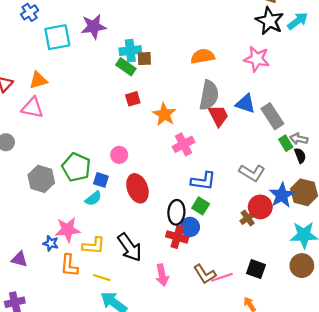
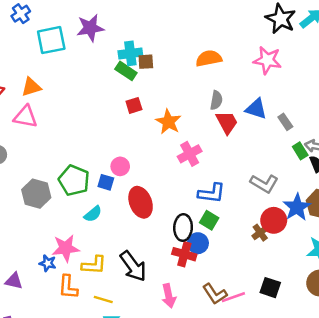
gray semicircle: (209, 95) -> (216, 100), size x0.6
gray rectangle: (272, 116) -> (285, 122), size x0.6
blue square: (101, 180) -> (106, 182), moved

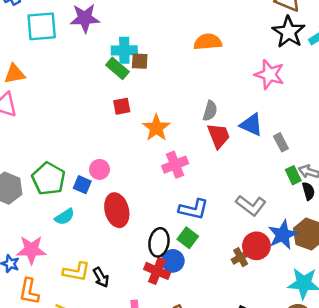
orange semicircle: (209, 58) -> (208, 42), moved
yellow L-shape: (94, 265) -> (76, 272), moved
black arrow: (133, 266) -> (101, 277), size x0.6

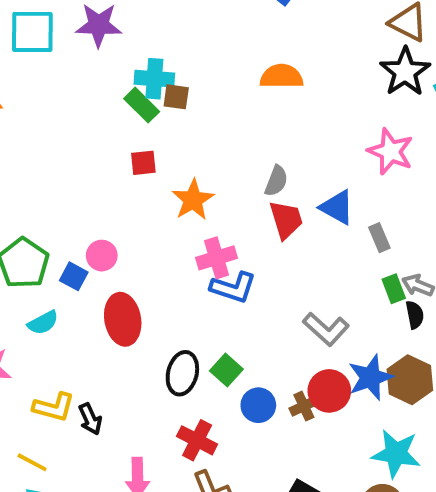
pink star: (269, 74) -> (391, 152), moved
blue L-shape: (194, 209) -> (233, 287), moved
blue circle: (173, 261) -> (258, 405), moved
red cross: (157, 271) -> (197, 440), moved

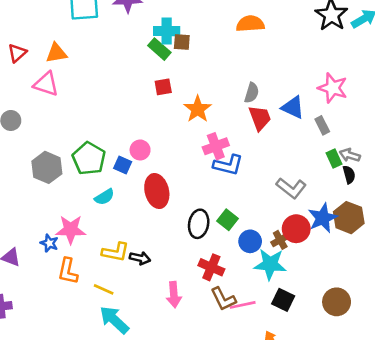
pink star: (391, 152) -> (333, 88), moved
black arrow: (90, 419) -> (140, 258), turned -48
cyan star: (396, 454) -> (270, 264), moved

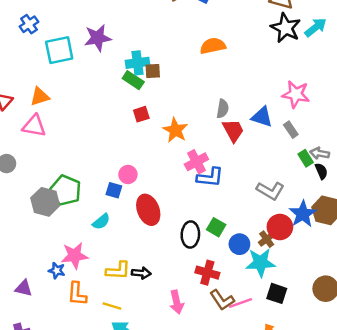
green pentagon: (89, 159) -> (66, 190), moved

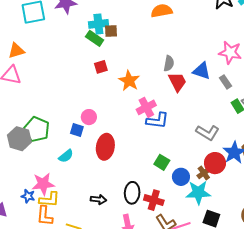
red ellipse: (148, 210) -> (105, 147), turned 30
black ellipse: (190, 235) -> (132, 193), moved
yellow L-shape: (118, 271) -> (49, 199), moved

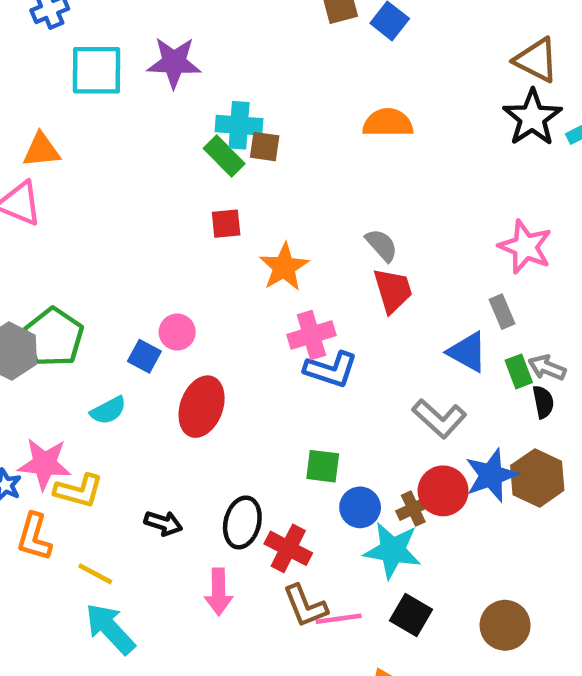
gray semicircle: (169, 63) -> (382, 245), turned -63
blue triangle: (202, 71) -> (467, 352), moved
green square: (162, 162) -> (323, 466), turned -35
yellow L-shape: (49, 199) -> (79, 491), moved

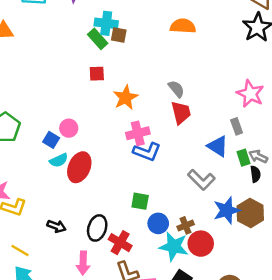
cyan semicircle: (108, 410) -> (59, 160), moved
red circle: (443, 491) -> (201, 244), moved

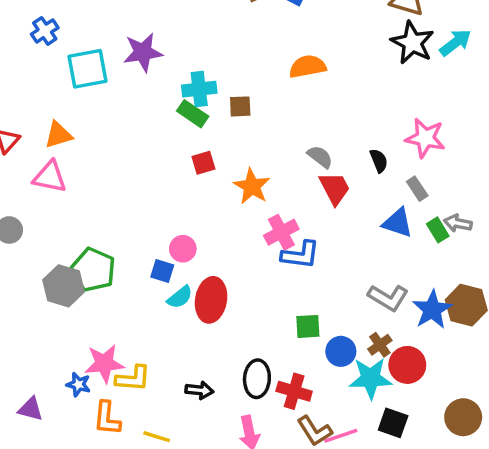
brown square: (119, 35) -> (240, 106), moved
black semicircle: (255, 174) -> (379, 161), moved
gray L-shape: (201, 180) -> (388, 298), moved

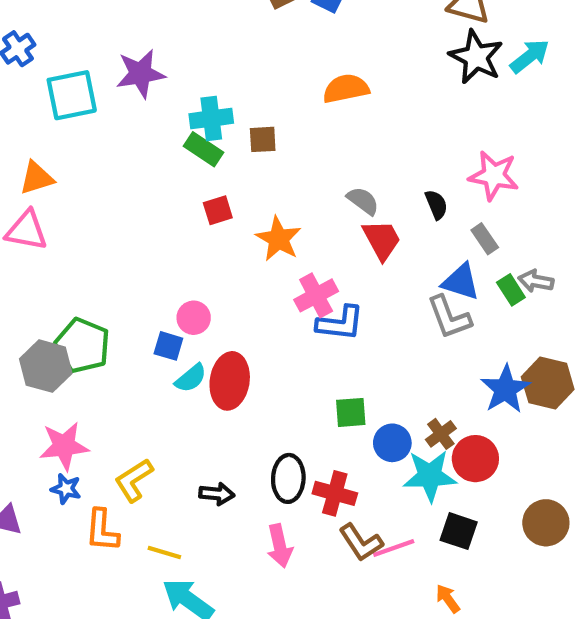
gray L-shape: (388, 298) -> (449, 317), moved, turned 39
pink star: (104, 363) -> (64, 446), moved
yellow L-shape: (133, 378) -> (134, 480), turned 144

